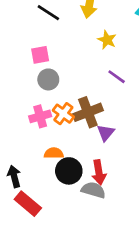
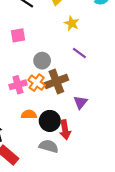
gray circle: (48, 79) -> (42, 61), moved
purple triangle: (106, 133) -> (80, 102), moved
black circle: (69, 171) -> (50, 121), moved
gray semicircle: (93, 190) -> (49, 146), moved

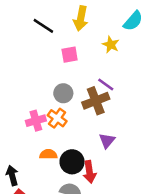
yellow star: (72, 23) -> (111, 45), moved
pink square: (18, 35) -> (70, 55), moved
brown cross: (56, 81) -> (96, 101), moved

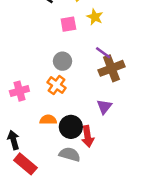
yellow star: (111, 45) -> (95, 17), moved
brown cross: (96, 101) -> (111, 68), moved
pink cross: (36, 121) -> (19, 91), moved

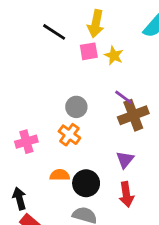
pink square: (68, 24) -> (89, 51), moved
red arrow: (88, 136) -> (126, 194), moved

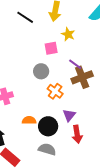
pink square: (89, 51) -> (51, 48), moved
orange cross: (69, 135) -> (55, 91), moved
purple triangle: (125, 160) -> (69, 115), moved

